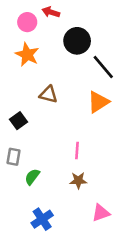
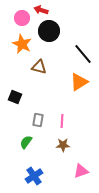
black circle: (77, 41) -> (49, 31), moved
brown triangle: (48, 94) -> (39, 67), moved
black square: (18, 121) -> (15, 97), turned -32
gray rectangle: (13, 157) -> (38, 120), moved

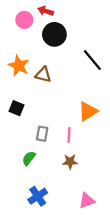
orange star: (22, 44) -> (19, 66), moved
orange triangle: (79, 82) -> (88, 111), moved
pink triangle: (81, 171) -> (87, 201), moved

